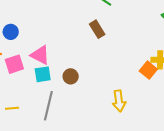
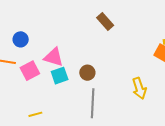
gray line: (48, 106) -> (93, 103), moved

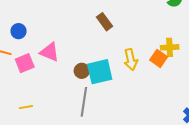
cyan square: (60, 76) -> (100, 72), moved, size x1.5
yellow arrow: (139, 88) -> (131, 60), moved

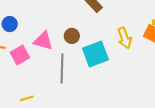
brown circle: (82, 71) -> (72, 36), moved
gray line: (84, 102) -> (62, 69), moved

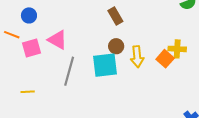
brown circle: (72, 36) -> (116, 46), moved

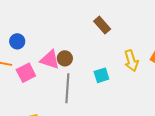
brown circle: (116, 46) -> (65, 58), moved
cyan square: (105, 65) -> (101, 75), size x0.6

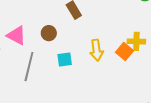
brown circle: (65, 58) -> (49, 33), moved

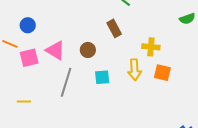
yellow cross: (136, 41) -> (151, 47), moved
orange square: (125, 52) -> (162, 73), turned -30

